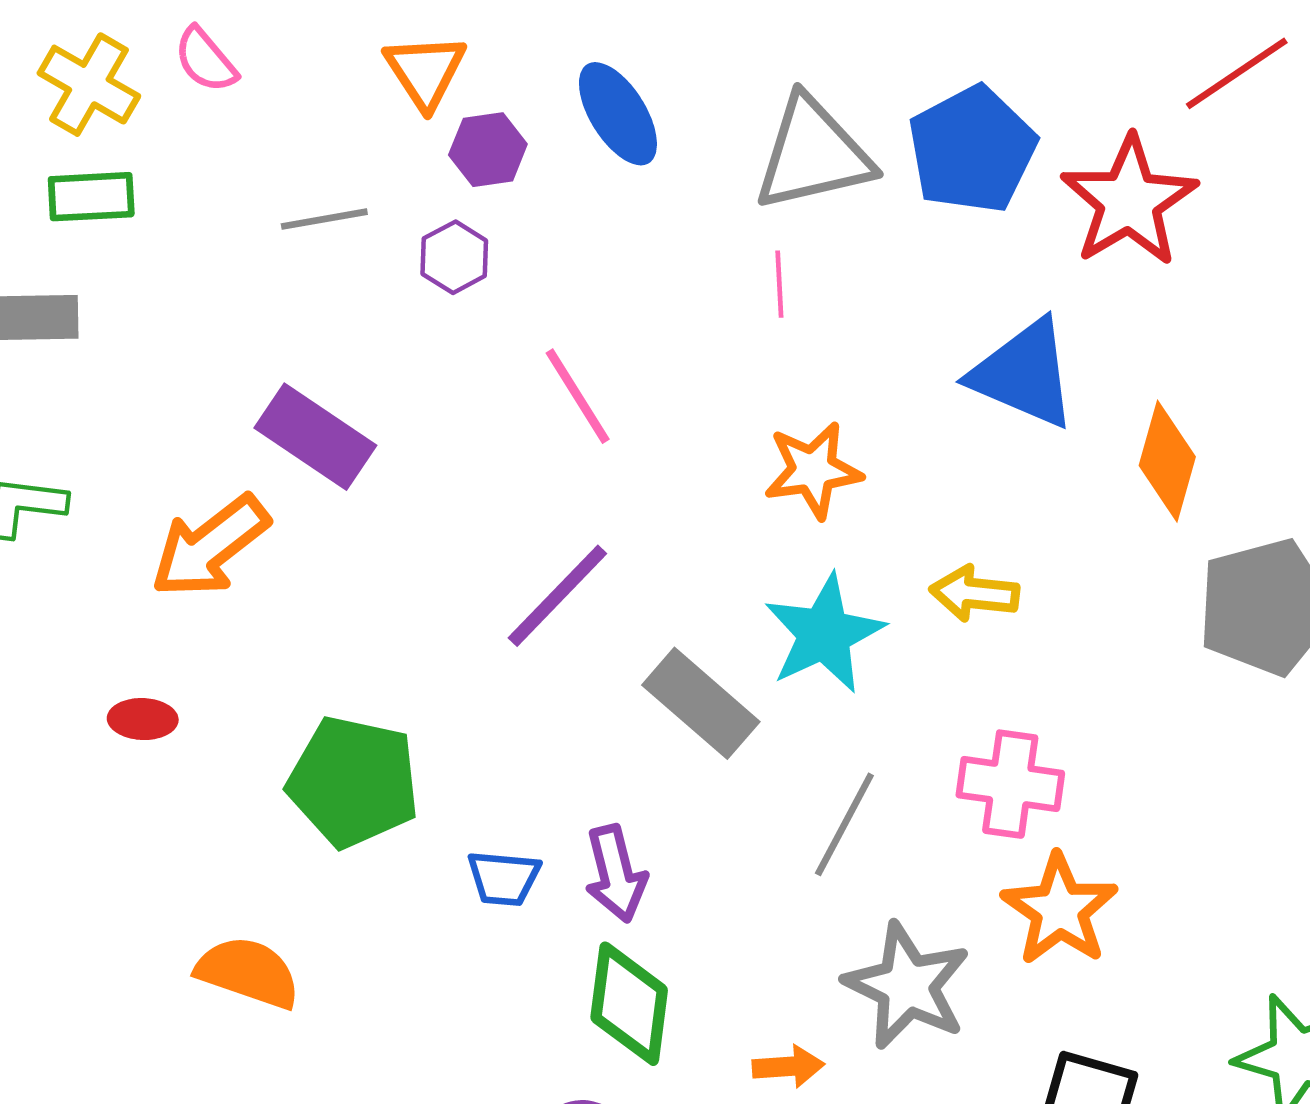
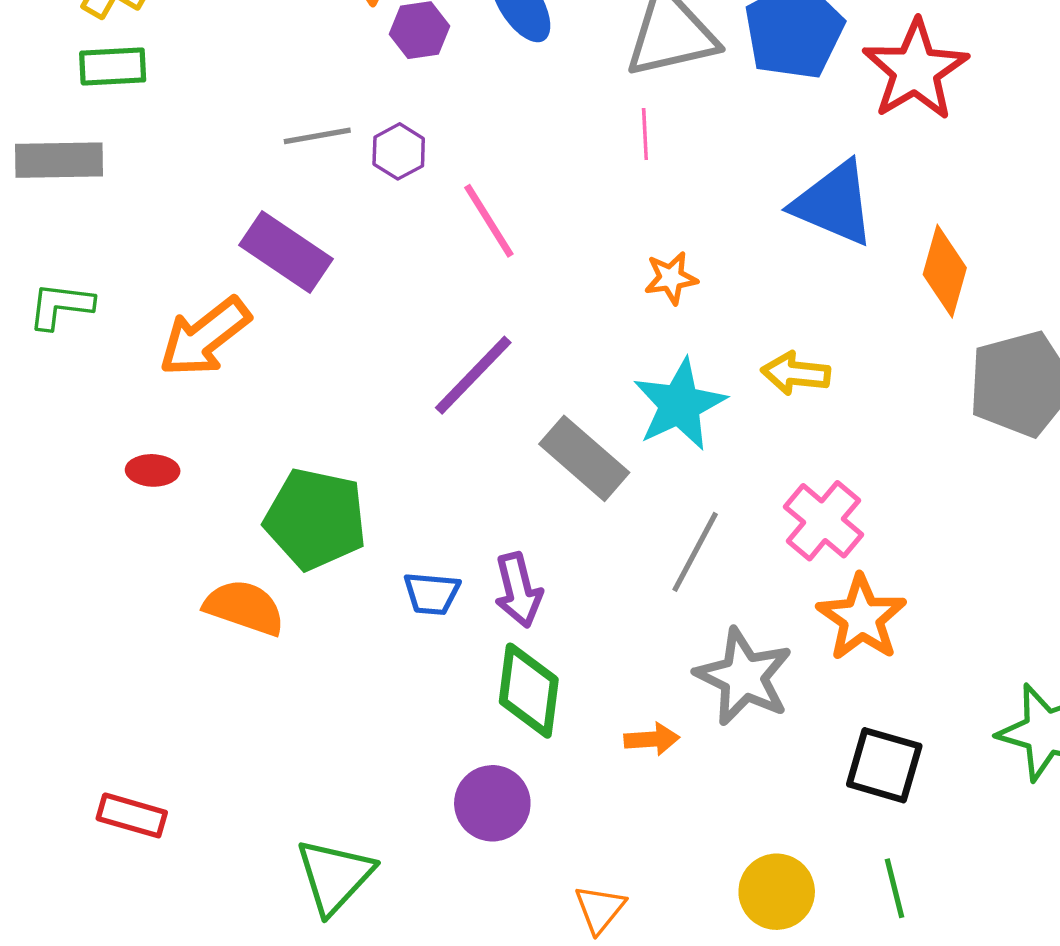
gray line: (324, 219) -> (317, 136), moved
purple hexagon: (454, 257) -> (399, 151), moved
orange star: (813, 470) -> (671, 278), size x0.7
pink cross: (1010, 784) -> (823, 521), turned 32
orange semicircle: (248, 972) -> (244, 607), moved

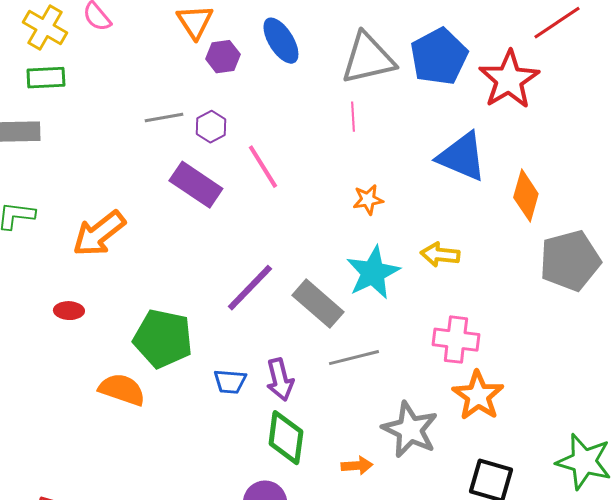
purple rectangle: (286, 252) -> (196, 185), moved
purple line: (473, 375) -> (250, 288), moved
pink cross: (823, 521) -> (456, 340), turned -33
gray line: (695, 552) -> (354, 358), moved, turned 48

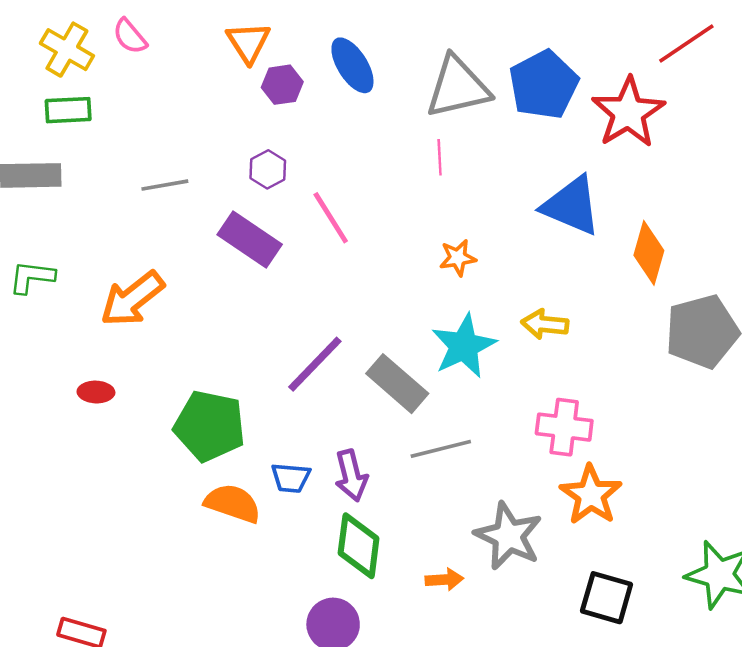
gray line: (164, 118) -> (165, 185), moved
orange semicircle: (122, 390) -> (233, 503), moved

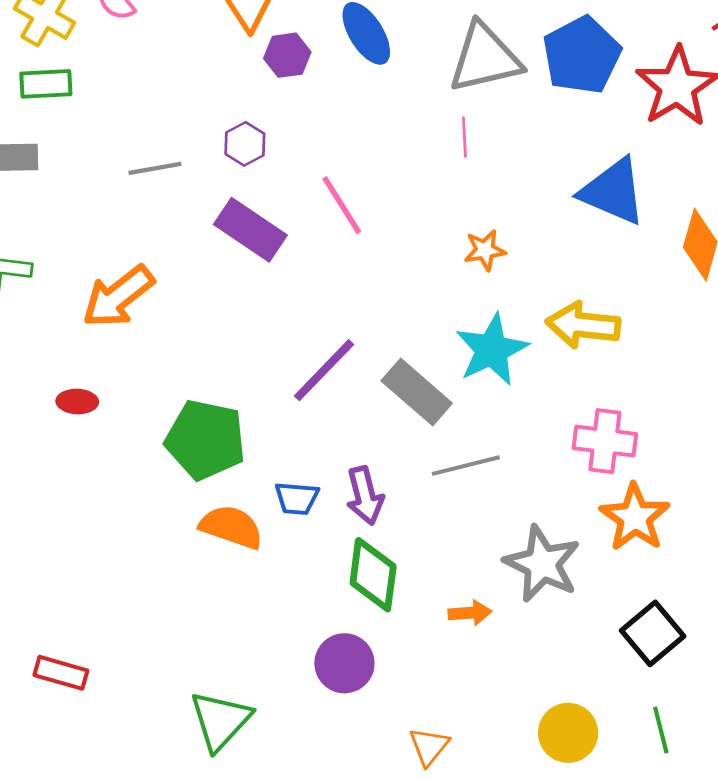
purple hexagon: (268, 169) -> (245, 144), moved
yellow arrow: (545, 324) -> (583, 325), size x1.4
black square: (607, 598) -> (653, 633), turned 34

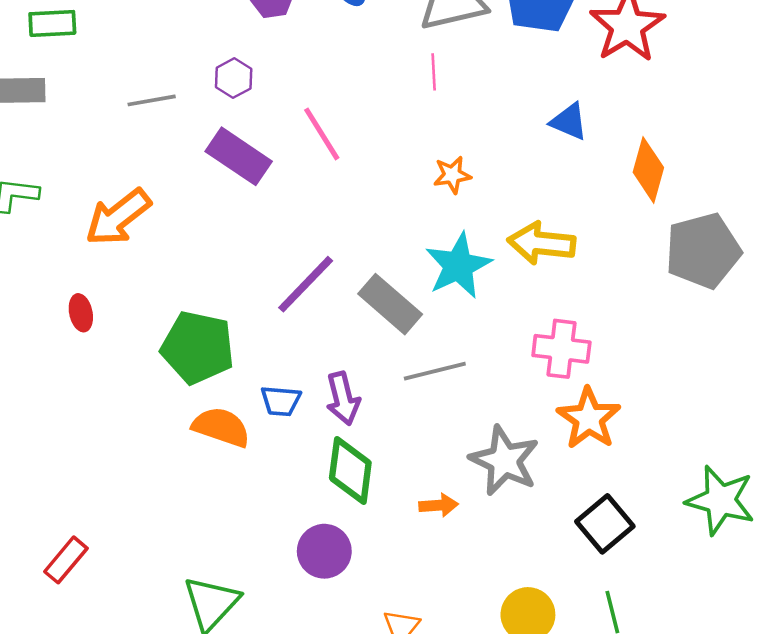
blue triangle: (613, 192) -> (569, 122), size x0.6
red ellipse: (77, 402) -> (81, 313), turned 76
red rectangle: (61, 673) -> (66, 560), turned -66

